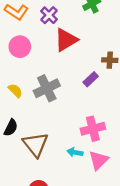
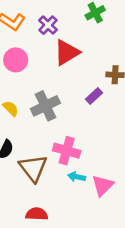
pink cross: (93, 129) -> (67, 151), moved, turned 30

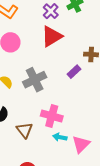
purple cross: (48, 25) -> (51, 11), moved
brown triangle: (33, 168) -> (25, 130), size x0.7

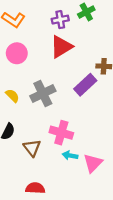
purple cross: (51, 11) -> (60, 20), turned 35
purple rectangle: (74, 72) -> (85, 85), size x1.5

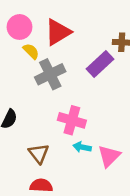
red triangle: (61, 47) -> (58, 32), moved
yellow semicircle: (12, 96) -> (31, 51), moved
brown triangle: (32, 148) -> (39, 153), moved

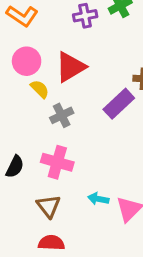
gray cross: (50, 74) -> (62, 115), size x0.7
pink cross: (72, 120) -> (57, 162), moved

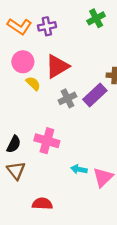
purple cross: (85, 16) -> (47, 26), moved
gray cross: (62, 115) -> (67, 98), moved
brown triangle: (49, 206) -> (16, 170), moved

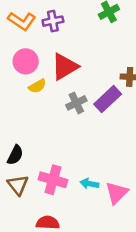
yellow semicircle: (33, 84) -> (37, 86), turned 105
pink cross: (47, 141) -> (53, 180), moved

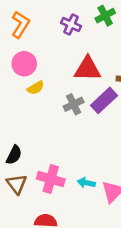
orange L-shape: (22, 21) -> (20, 25), turned -92
purple cross: (53, 21) -> (71, 25), moved, turned 36
red triangle: (65, 67) -> (87, 69), moved, turned 32

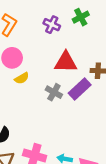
gray cross: (74, 104) -> (54, 92), turned -35

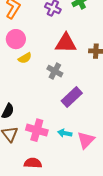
purple rectangle: (80, 89) -> (72, 97), moved

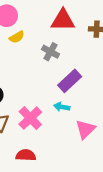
pink cross: (37, 130) -> (30, 118), turned 30
cyan arrow: (65, 133) -> (62, 107), moved

